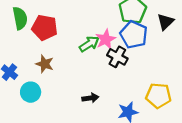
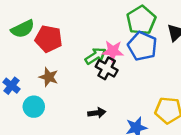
green semicircle: (20, 18) -> (23, 29), turned 75
pink star: (106, 39) -> (113, 51), turned 30
black cross: (117, 57) -> (107, 68), moved

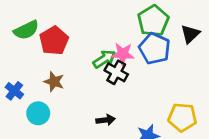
red pentagon: (49, 39) -> (54, 41), turned 30

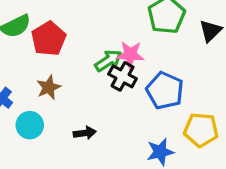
blue pentagon: (155, 49) -> (165, 91), moved
brown star: (54, 82) -> (49, 87), turned 30
black arrow: (106, 120) -> (85, 133), moved

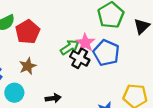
pink star: (130, 54) -> (85, 43), turned 30
blue pentagon: (165, 91) -> (106, 53), moved

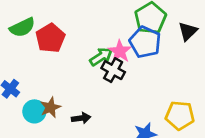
blue pentagon: (106, 53) -> (145, 42), moved
brown star: (28, 66) -> (50, 107), moved

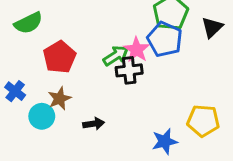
red pentagon: (50, 38) -> (60, 57), moved
black cross: (113, 70) -> (129, 70), turned -35
brown star: (50, 107) -> (60, 99), moved

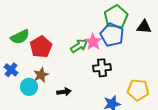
green semicircle: (28, 23) -> (20, 37), moved
black triangle: (212, 27) -> (144, 27), turned 49
black cross: (129, 70) -> (102, 68), moved

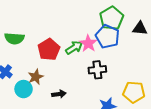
green semicircle: (20, 37) -> (14, 38), turned 30
red pentagon: (41, 47) -> (49, 50), moved

